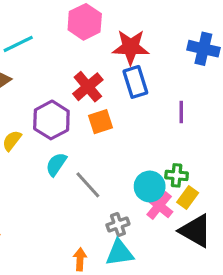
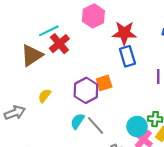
red cross: (88, 87) -> (59, 44), moved
purple hexagon: (51, 120) -> (86, 90), moved
cyan semicircle: (56, 164) -> (77, 121), moved

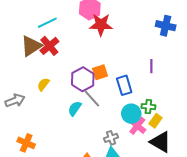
red star: (124, 33) -> (101, 25), moved
red cross: (59, 44) -> (49, 46), moved
blue rectangle: (127, 56) -> (124, 85), moved
gray line: (96, 125) -> (92, 98), moved

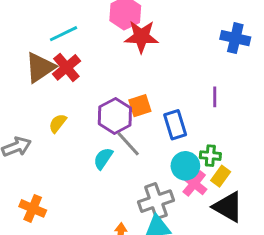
gray cross: (111, 138) -> (156, 201), size x1.6

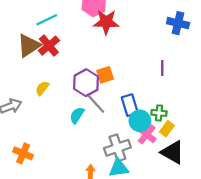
blue rectangle: (175, 125) -> (130, 105), moved

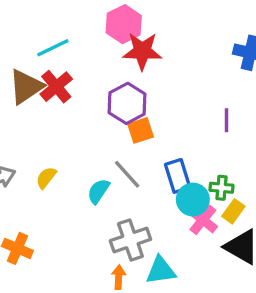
purple hexagon: (86, 83) -> (127, 103), moved
yellow semicircle: (42, 88) -> (46, 178), moved
gray cross: (117, 148) -> (130, 240), moved

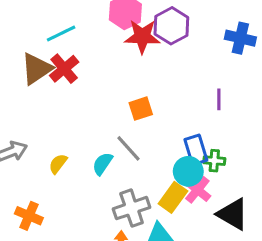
purple hexagon: (127, 103) -> (171, 26), moved
blue rectangle: (178, 176) -> (196, 150), moved
yellow semicircle: (46, 178) -> (58, 164), moved
yellow rectangle: (233, 211) -> (173, 197), moved, size x1.4

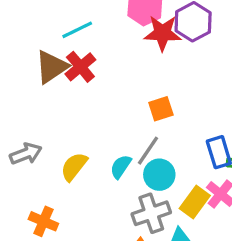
gray line: (129, 148) -> (148, 151), turned 76
yellow semicircle: (58, 164) -> (74, 167), size x1.4
cyan circle: (188, 171) -> (159, 175), moved

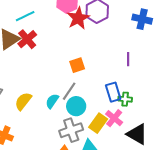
red star: (163, 33) -> (78, 18), turned -30

